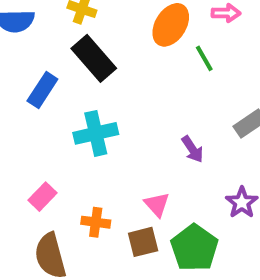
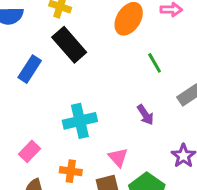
green line: (204, 58) -> (155, 63), moved
cyan cross: (96, 133) -> (80, 121), moved

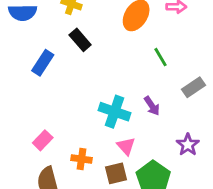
black rectangle: (69, 45) -> (80, 40), size x0.7
cyan cross: (80, 121) -> (115, 112), moved, turned 32

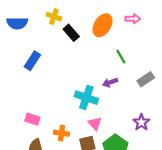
black rectangle: (80, 40) -> (71, 33), moved
purple arrow: (152, 106) -> (110, 82), moved, turned 104
pink rectangle: (43, 140) -> (32, 119), turned 64

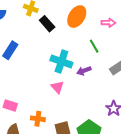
pink arrow: (133, 19) -> (108, 23), moved
cyan cross: (86, 98) -> (61, 62), moved
pink triangle: (95, 123) -> (57, 87), moved

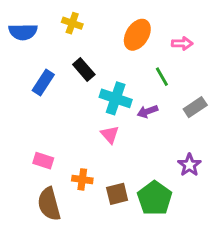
black rectangle: (47, 24) -> (84, 69), moved

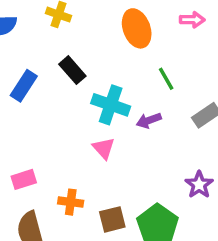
orange ellipse: (137, 35) -> (137, 28), turned -52
pink arrow: (182, 43) -> (192, 20), moved
pink rectangle: (43, 161) -> (24, 179), turned -36

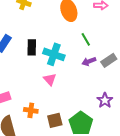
black rectangle: (72, 70) -> (32, 47), moved, turned 42
purple arrow: (149, 120) -> (89, 61), moved

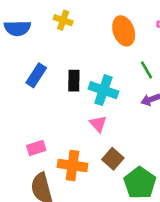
orange cross: (31, 110) -> (73, 165), size x1.5
brown square: (55, 120) -> (113, 159), moved, turned -35

